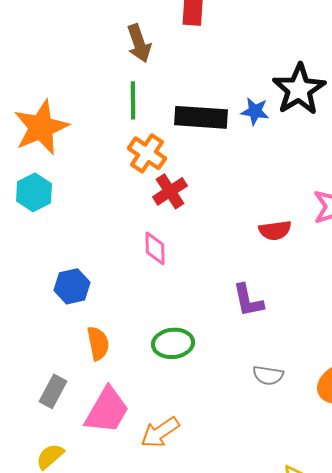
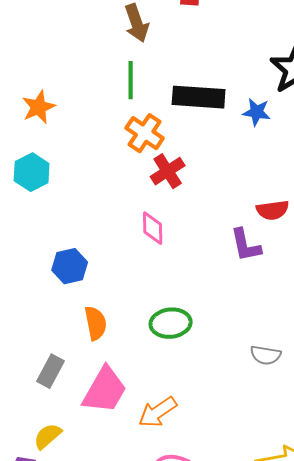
blue star: (255, 111) -> (257, 112), moved
orange star: (41, 127) -> (39, 107), size x0.6
purple L-shape: (248, 300) -> (246, 245), moved

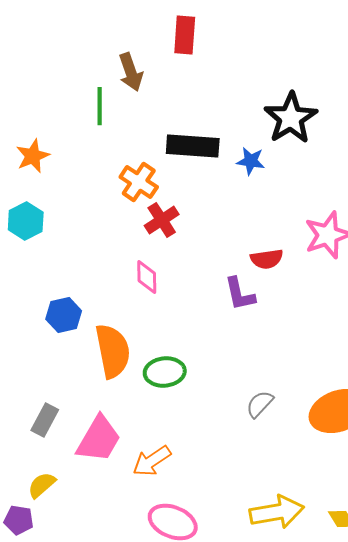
green line: (131, 80) -> (100, 106), moved
orange semicircle: (96, 323) -> (113, 351), moved, size x1.6
gray semicircle: (266, 355) -> (260, 404), turned 124

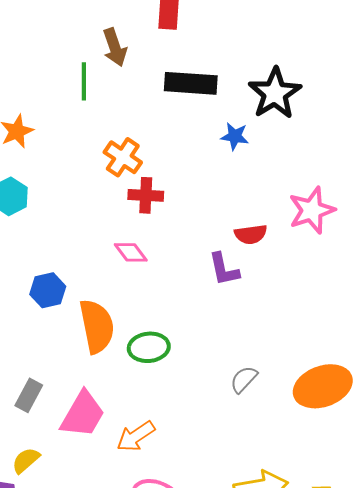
black rectangle: (193, 146) -> (191, 83), moved
red cross: (162, 220) -> (146, 195), turned 36
pink diamond: (147, 277) -> (131, 252), turned -36

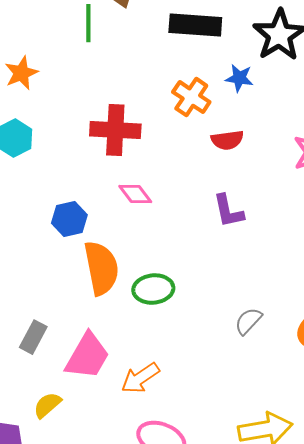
orange cross: (123, 157) -> (191, 97), moved
red cross: (146, 195) -> (115, 130), moved, size x1.4
red semicircle: (251, 234) -> (227, 140), moved
blue hexagon: (48, 290) -> (69, 219), moved
yellow semicircle: (26, 460) -> (47, 405), moved

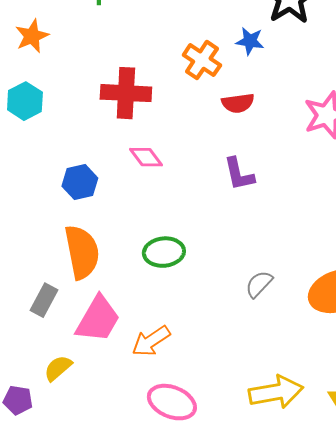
orange semicircle: (101, 268) -> (82, 252), moved

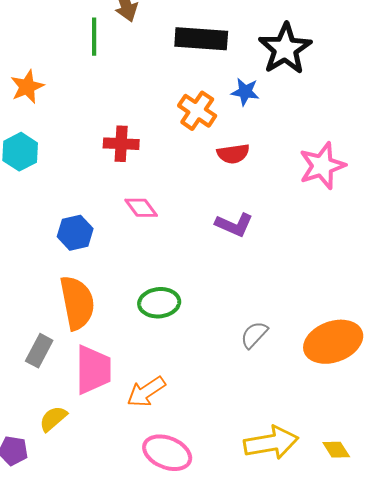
red cross: (126, 93) -> (121, 144), size x0.7
purple L-shape: (239, 174) -> (234, 225), turned -54
pink trapezoid: (98, 319) -> (93, 370), turned -30

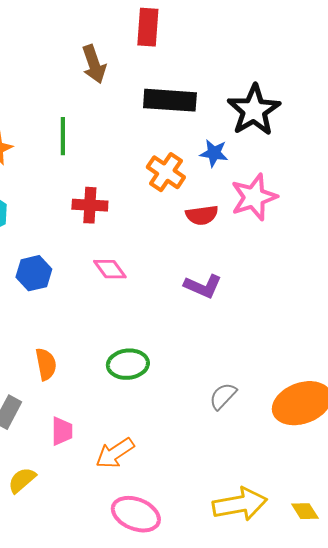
green line: (94, 37) -> (63, 136), moved
pink star: (322, 166) -> (254, 197), moved
blue hexagon: (75, 233) -> (34, 273), moved
orange semicircle: (77, 303) -> (46, 364), size x0.6
pink trapezoid: (93, 370) -> (62, 431), size x0.6

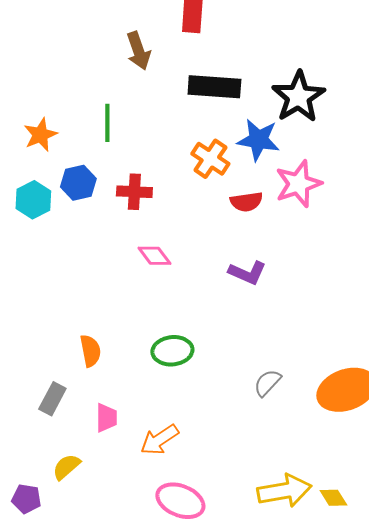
blue star: (214, 153) -> (258, 140), size x1.5
blue hexagon: (34, 273) -> (78, 183), moved
yellow diamond: (305, 511) -> (333, 498), moved

